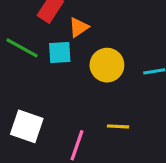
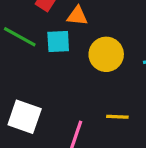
orange triangle: (79, 27) -> (77, 16), turned 40

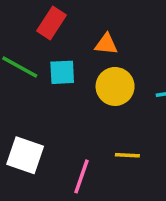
orange triangle: (77, 16) -> (106, 44), moved

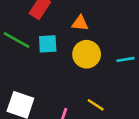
yellow line: (127, 155) -> (96, 105), turned 30

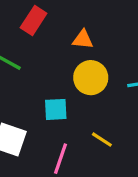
cyan square: (48, 44) -> (56, 109), moved

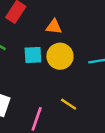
cyan square: (56, 109) -> (33, 55), moved

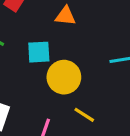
yellow circle: (60, 56) -> (64, 77), moved

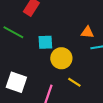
orange triangle: (65, 16) -> (87, 32), moved

